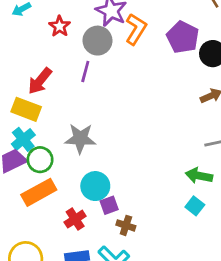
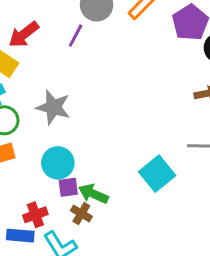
green arrow: (199, 176) -> (93, 194), moved
cyan square: (195, 206) -> (157, 174), moved, size x1.6
red cross: (75, 219) -> (35, 215), moved

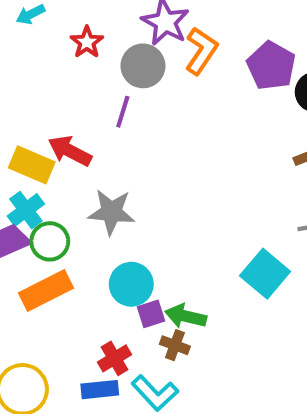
red arrow: (24, 34) -> (70, 151), moved, turned 76

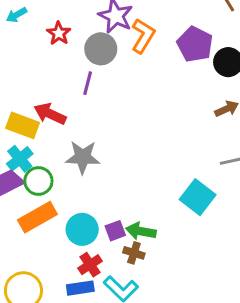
cyan circle: (131, 284) -> (82, 229), moved

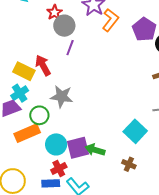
gray circle: (101, 49) -> (64, 26), moved
red arrow: (50, 114) -> (43, 65), turned 30
green circle: (38, 181) -> (39, 115), moved
purple square: (115, 231) -> (78, 148), size x1.6
brown cross: (134, 253) -> (129, 164), moved

